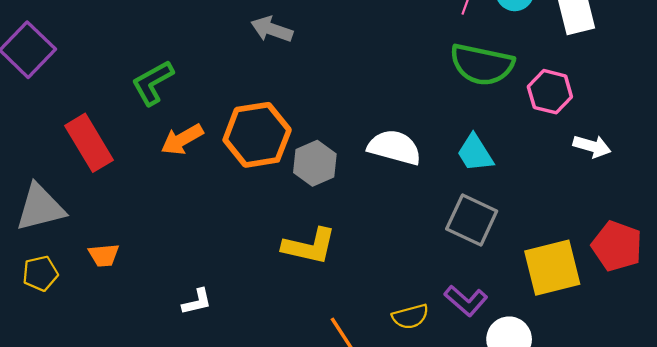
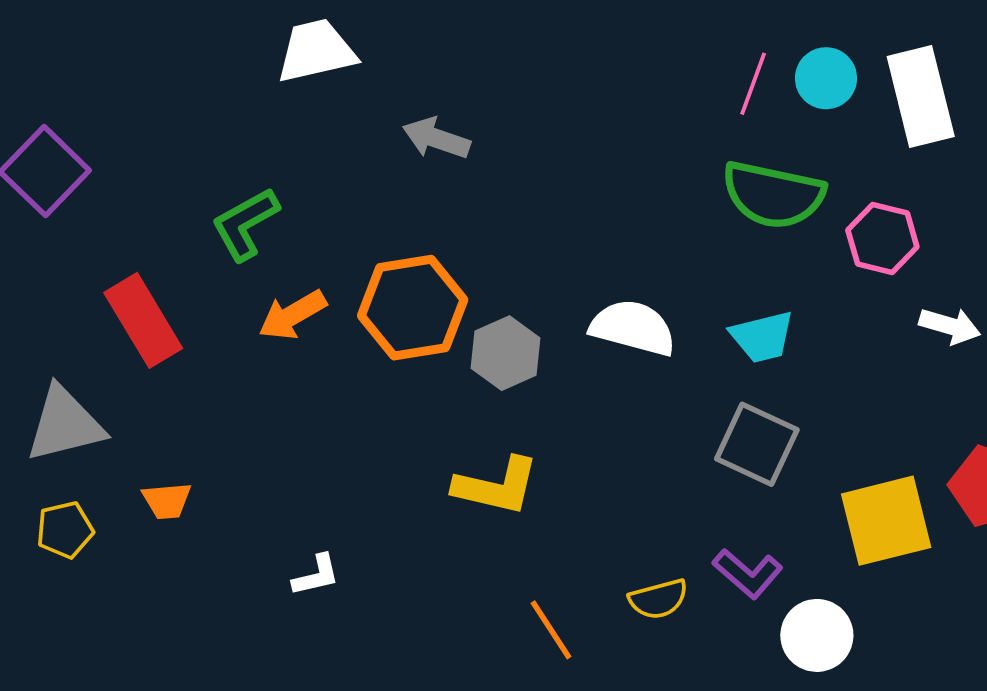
cyan trapezoid: (475, 153) -> (762, 337), turned -72

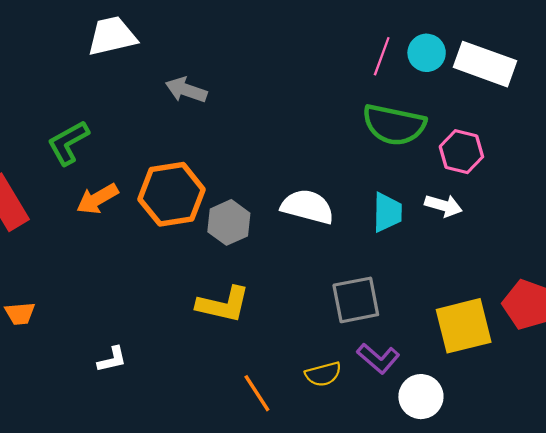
white rectangle: (921, 96) -> (485, 64), turned -56
white arrow: (950, 326) -> (443, 206), moved
cyan trapezoid: (762, 337) -> (387, 212), turned -75
gray square: (757, 444) -> (356, 300), moved, turned -36

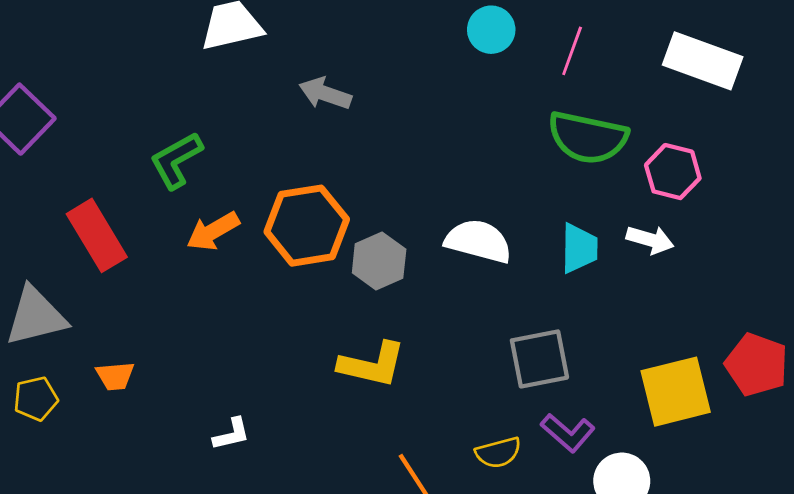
cyan circle: (427, 53) -> (491, 30), moved

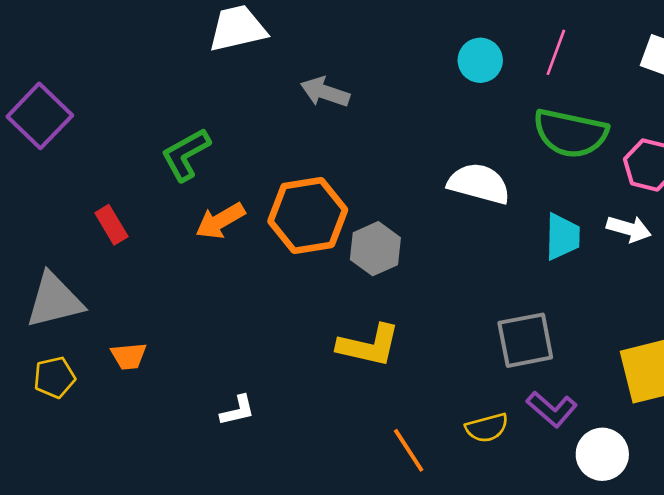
cyan circle: (491, 30) -> (480, 60), moved
red rectangle: (97, 235) -> (111, 225), size x0.6
white semicircle: (478, 241) -> (479, 184), moved

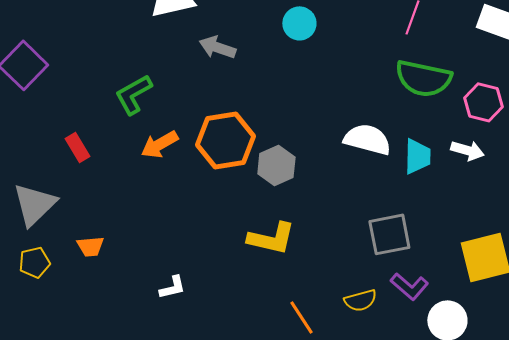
cyan circle: (480, 60) -> (299, 23), moved
gray arrow: (325, 92) -> (217, 47), moved
white semicircle: (479, 184) -> (367, 139), moved
gray triangle: (54, 300) -> (34, 204), turned -30

